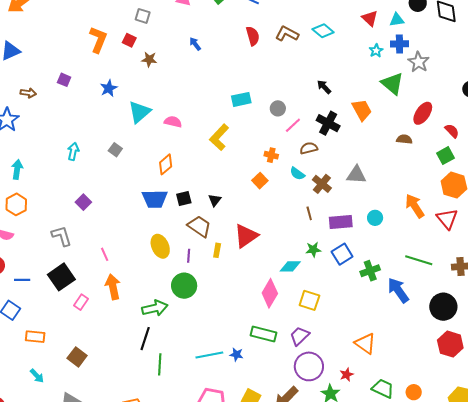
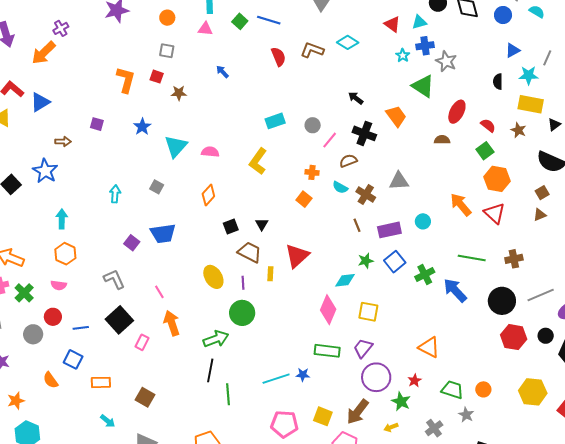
blue trapezoid: (155, 199) -> (163, 233), moved

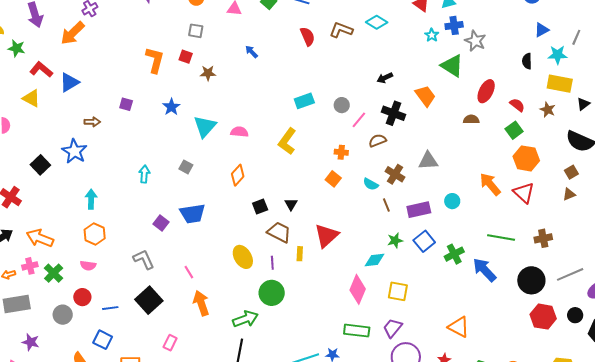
black arrow: (356, 98) -> (385, 78), turned -63
cyan semicircle: (340, 187) -> (371, 184), moved
pink rectangle: (142, 342) -> (170, 343), moved

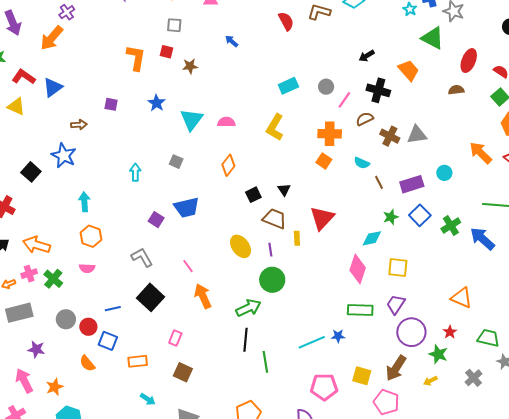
orange cross: (341, 152) -> (330, 134), size x1.6
brown cross: (395, 174) -> (390, 136), moved
red circle: (82, 297) -> (88, 327), moved

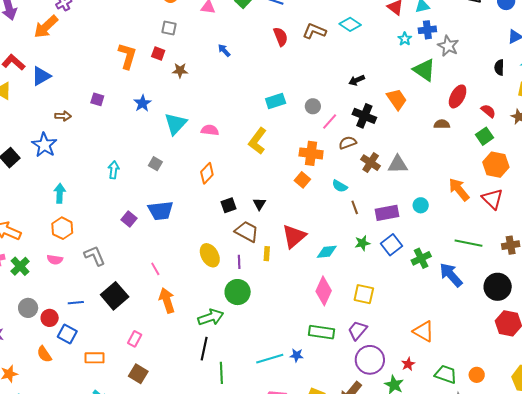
cyan diamond: (372, 238) -> (327, 252), moved
gray L-shape: (142, 257) -> (95, 256), moved

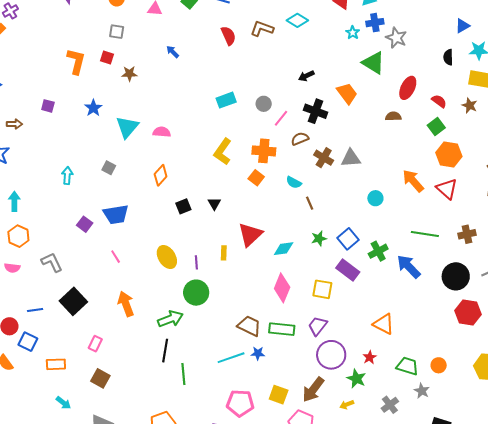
yellow L-shape: (257, 141) -> (223, 152), moved
purple rectangle: (387, 213) -> (348, 270), moved, turned 50
brown trapezoid: (247, 232) -> (249, 326), moved
pink line: (155, 269) -> (116, 257), moved

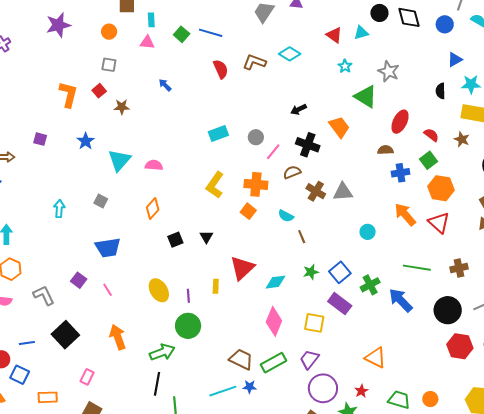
blue cross: (375, 23) -> (400, 173), moved
red square: (107, 58) -> (99, 91), turned 32
purple square: (85, 224) -> (79, 280), moved
green rectangle: (282, 329) -> (274, 363), turned -35

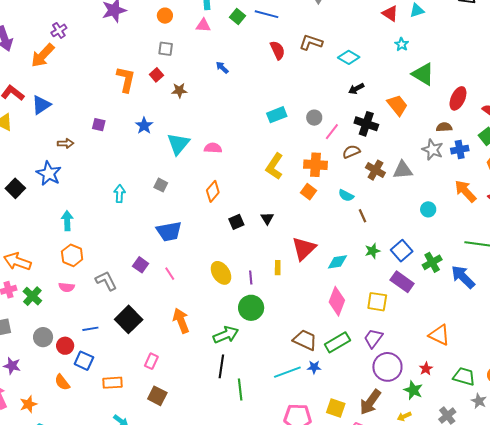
cyan diamond: (290, 54) -> (349, 57), moved
gray star: (389, 71) -> (433, 150), moved

